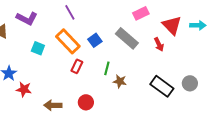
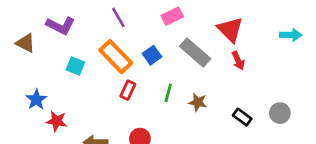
pink rectangle: (141, 13) -> (172, 16), moved
red triangle: (172, 25) -> (230, 30), moved
brown star: (120, 81) -> (198, 102), moved
black rectangle: (162, 86) -> (242, 117), size x0.6

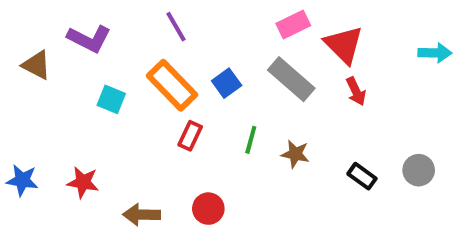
pink rectangle: (172, 16) -> (293, 25), moved
blue star: (36, 100) -> (22, 180), moved, turned -30

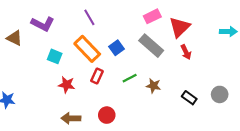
red triangle: (344, 45) -> (179, 27), turned 30
green line: (251, 140) -> (130, 78), turned 48
red star: (83, 182) -> (67, 85), moved

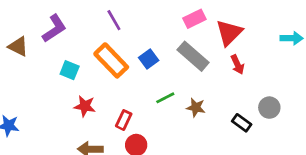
purple L-shape: (43, 24) -> (54, 28), turned -60
red rectangle: (97, 76) -> (124, 120), moved
gray circle: (220, 94) -> (269, 108), moved

